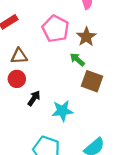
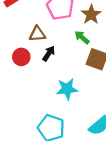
brown triangle: (19, 56) -> (37, 34), moved
black arrow: (34, 98) -> (49, 53), moved

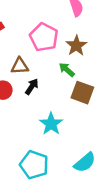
cyan star: (67, 89) -> (51, 124), turned -30

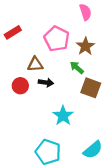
black arrow: (32, 87) -> (46, 83), turned 64

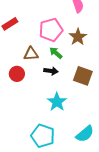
pink pentagon: (57, 39) -> (51, 30), turned 30
green arrow: (77, 68) -> (56, 53), moved
black arrow: (46, 83) -> (51, 71), moved

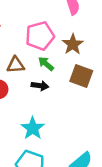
brown square: (83, 76) -> (81, 76), moved
cyan star: (57, 102) -> (33, 128), moved

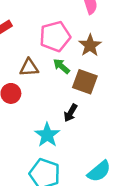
brown square: (81, 76) -> (85, 82), moved
black arrow: (40, 86) -> (71, 113), moved, turned 112

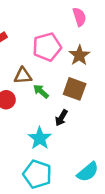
green arrow: (61, 66) -> (41, 91), moved

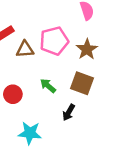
brown triangle: (23, 76) -> (25, 49), moved
cyan star: (40, 138) -> (30, 133), moved, turned -30

